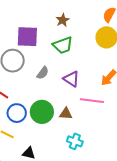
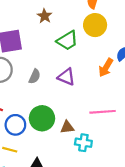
green trapezoid: (63, 45) -> (67, 41), moved
pink line: (92, 101) -> (103, 112), moved
brown triangle: (66, 114) -> (67, 127), moved

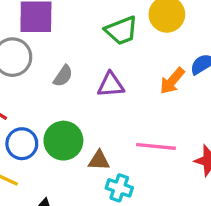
purple triangle: (66, 77) -> (111, 85), turned -36

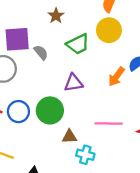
gray semicircle: (63, 76) -> (41, 52), moved, turned -70
green circle: (63, 141) -> (50, 110), moved
blue circle: (22, 144) -> (18, 112), moved

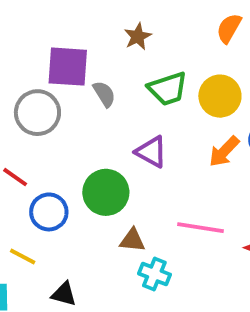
yellow circle: (109, 30) -> (220, 96), moved
purple triangle: (73, 83) -> (151, 152), turned 30
blue circle: (18, 112) -> (49, 212), moved

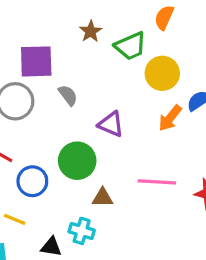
green trapezoid: (168, 89) -> (130, 46), moved
gray semicircle: (104, 94) -> (68, 95), moved
cyan cross: (154, 274) -> (82, 231), moved

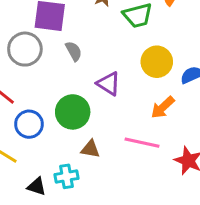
yellow circle: (162, 73) -> (157, 62), moved
orange arrow: (170, 118) -> (163, 107), moved
cyan cross: (82, 231) -> (67, 176), turned -35

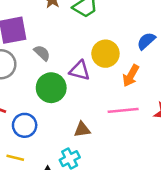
yellow circle: (157, 62) -> (105, 54), moved
green circle: (73, 112) -> (51, 88), moved

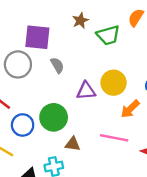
purple triangle: (80, 70) -> (86, 91), turned -36
green circle: (51, 88) -> (54, 117), moved

